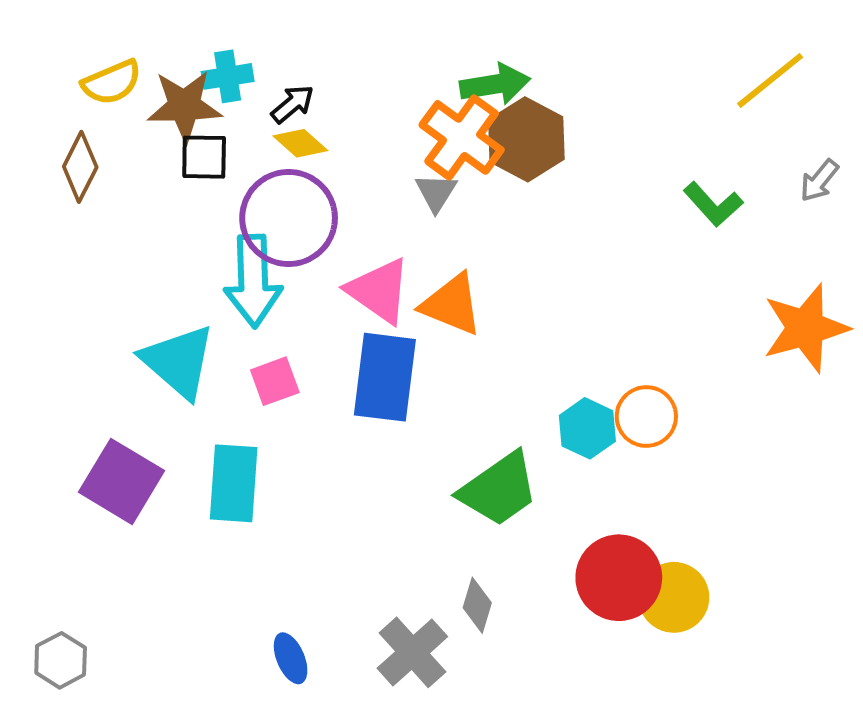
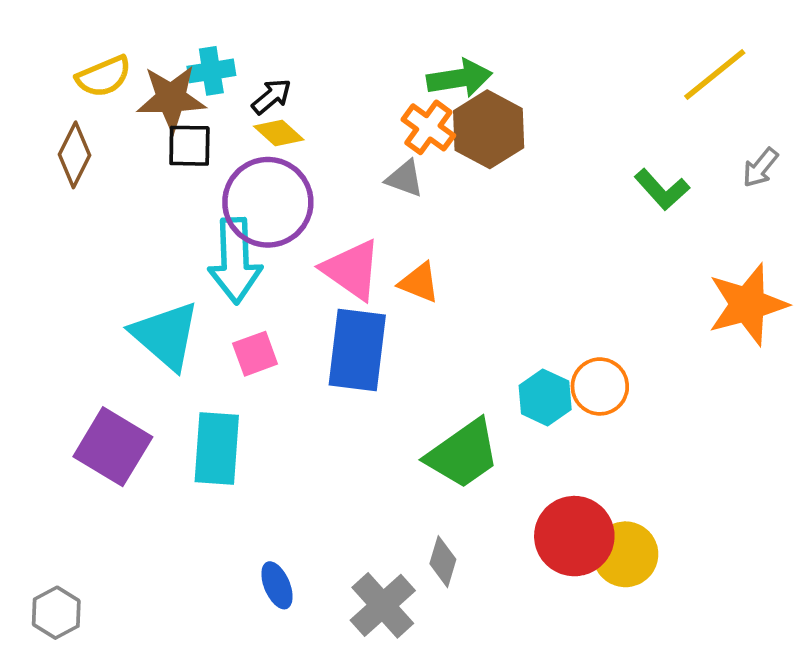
orange cross: (462, 137) -> (428, 127), size x0.7
gray triangle: (436, 192) -> (405, 179), turned -42
orange triangle: (452, 304) -> (419, 283), size x0.7
blue ellipse: (291, 658) -> (277, 585), moved

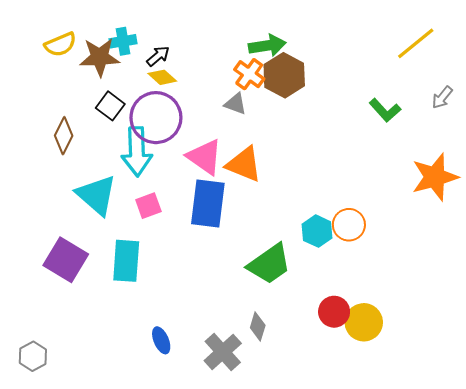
black square: (189, 146) -> (110, 106), moved, turned 36
brown diamond: (75, 155) -> (64, 136), moved
orange triangle: (419, 283) -> (244, 164), size x1.5
red circle: (574, 536) -> (334, 312), size x0.7

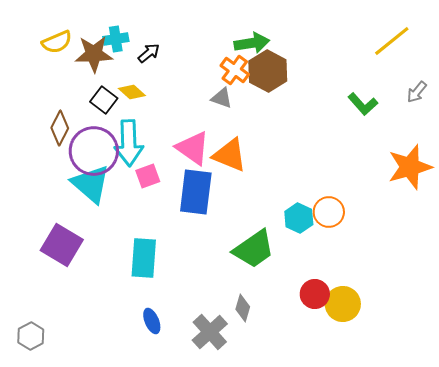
yellow diamond: (162, 77) -> (132, 92), moved
purple circle: (156, 118) -> (94, 151), moved
pink square: (148, 206) -> (148, 176), moved
cyan rectangle: (126, 261) -> (144, 258), moved

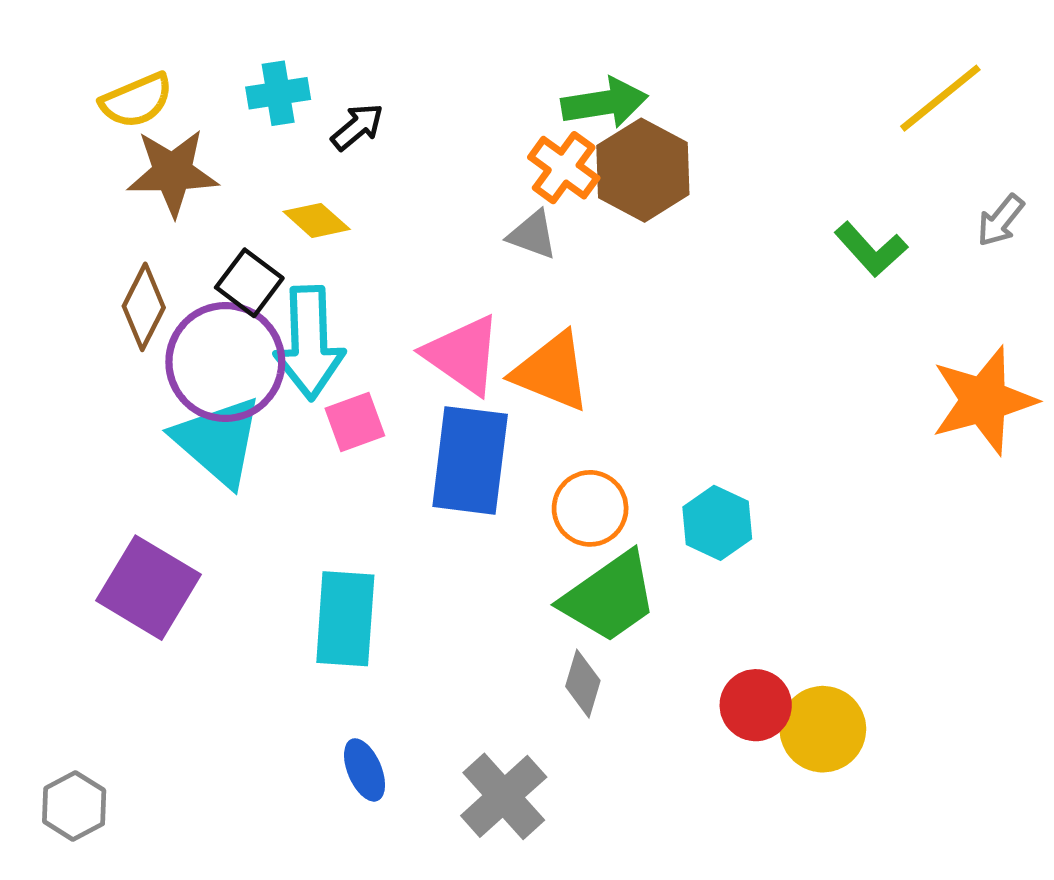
brown star: (94, 54) -> (173, 172), moved
black square: (104, 100) -> (249, 283), moved
orange circle: (329, 212) -> (590, 508), moved
gray diamond: (243, 308) -> (583, 684), moved

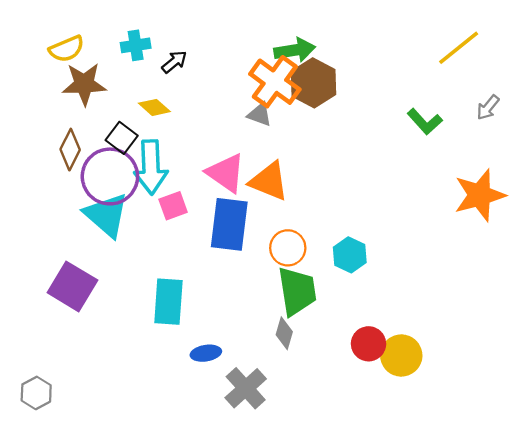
orange cross: (564, 168) -> (275, 82), size x1.5
green trapezoid: (609, 597) -> (297, 291), turned -64
blue ellipse: (365, 770) -> (206, 353), moved, turned -76

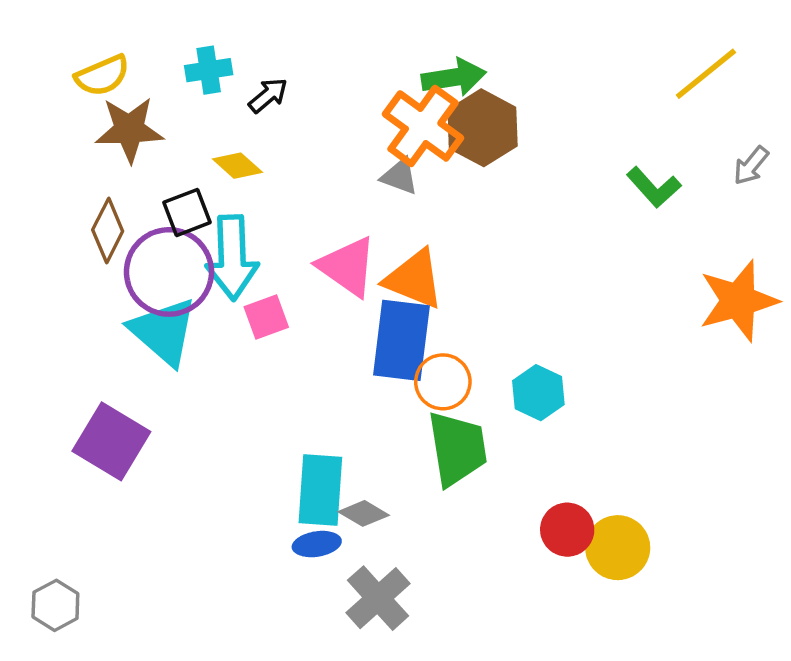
black square: (122, 138) -> (187, 212), turned 32
blue rectangle: (229, 224) -> (401, 340), moved
cyan rectangle: (168, 302) -> (320, 490), moved
gray diamond: (284, 333) -> (364, 513), moved, turned -76

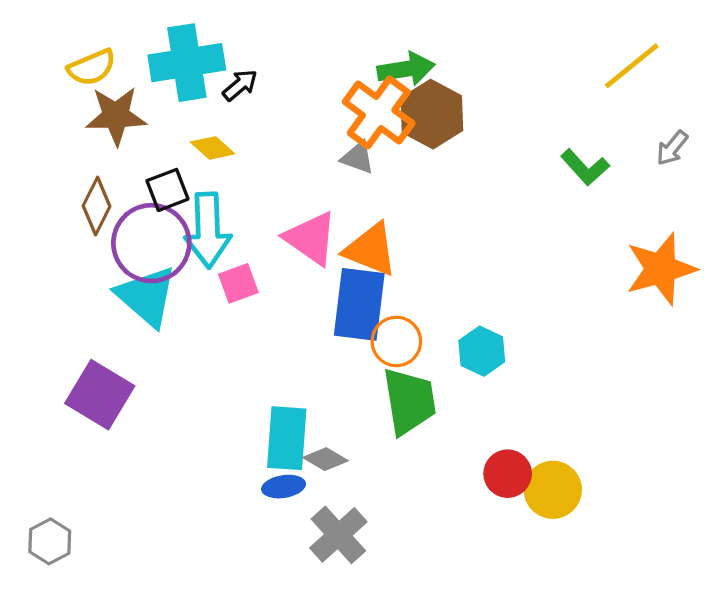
cyan cross: (209, 70) -> (187, 63), size x1.8

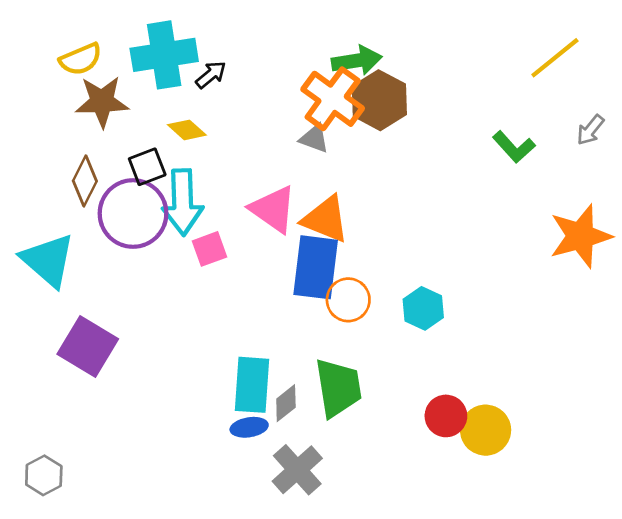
cyan triangle: (146, 296) -> (48, 260), moved
green trapezoid: (409, 401) -> (338, 388), moved
gray diamond: (325, 459) -> (286, 403), turned -69

